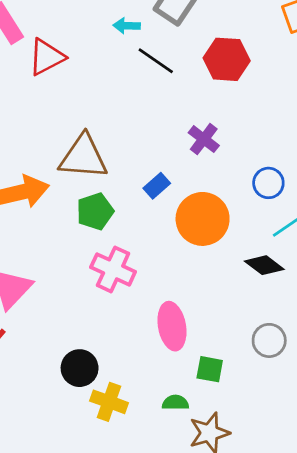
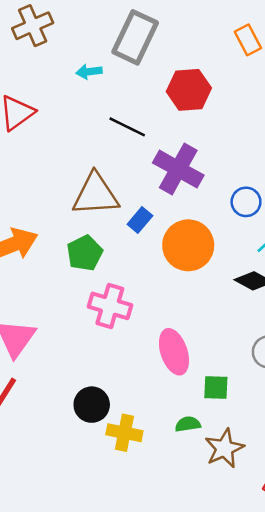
black line: (156, 61) -> (127, 127), moved
purple cross: (204, 139) -> (178, 169), size x1.6
brown triangle: (83, 157) -> (96, 195), moved

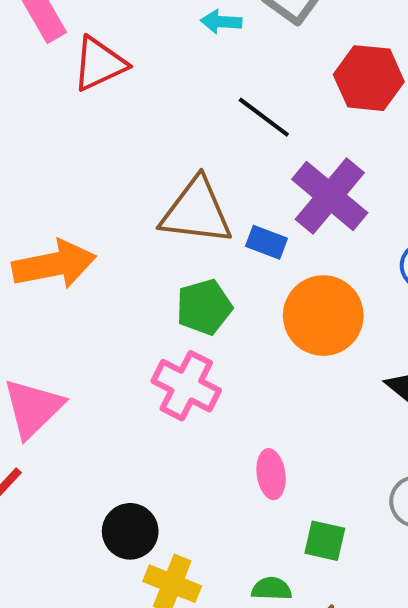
blue rectangle: (140, 220) -> (267, 242), moved, turned 60
green pentagon: (85, 253) -> (204, 307), moved
pink ellipse: (174, 352) -> (271, 474), size x0.7

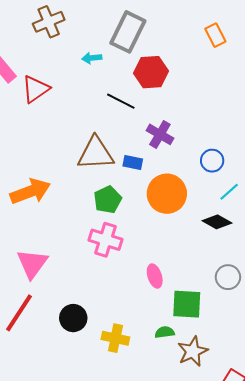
red hexagon: (369, 78) -> (151, 72), moved
purple cross: (330, 196) -> (160, 134), size x0.7
black circle: (130, 531) -> (73, 318), moved
green square: (325, 541) -> (187, 304), size x1.5

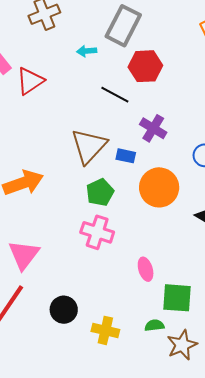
brown triangle: (96, 153) -> (89, 146), turned -45

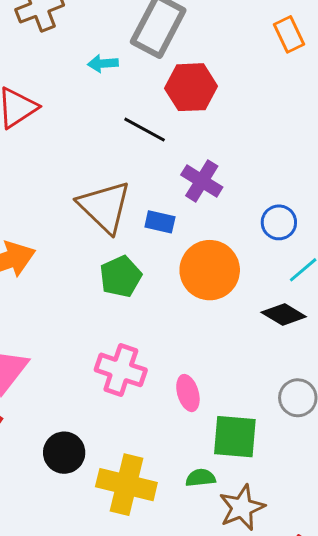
brown triangle: (89, 146) -> (105, 207), turned -30
pink cross: (97, 232) -> (121, 370), moved
yellow cross: (105, 330) -> (126, 485), size x1.4

